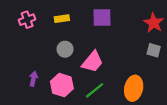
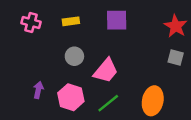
pink cross: (27, 20) -> (31, 23), turned 35

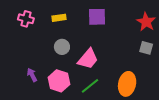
purple arrow: (38, 90) -> (32, 75), turned -40

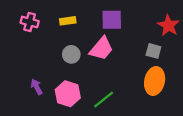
gray square: (146, 48) -> (153, 51), moved
pink trapezoid: (88, 59) -> (101, 49), moved
orange ellipse: (127, 84) -> (155, 81), moved

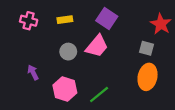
purple square: (112, 20) -> (107, 19), turned 35
purple arrow: (37, 87) -> (33, 72), moved

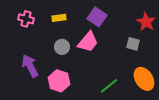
purple arrow: (33, 72) -> (30, 66), size x1.6
orange ellipse: (148, 77) -> (144, 79), moved, turned -45
green line: (99, 95) -> (109, 86), moved

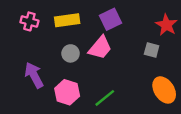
purple square: (97, 17) -> (110, 19), turned 30
yellow rectangle: (59, 18) -> (67, 20), size x1.5
green line: (109, 86) -> (105, 98), moved

